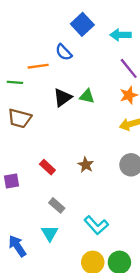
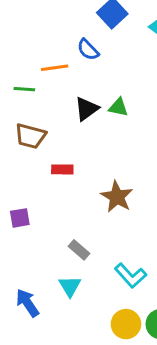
brown star: (86, 165) -> (117, 197), size x1.5
red rectangle: (47, 167) -> (62, 169), moved, turned -42

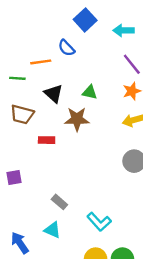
black triangle: (87, 109) -> (54, 93), moved, turned -42
brown star: (117, 197) -> (77, 119), moved, turned -30
cyan triangle: (70, 286) -> (52, 230), turned -36

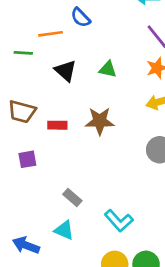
brown trapezoid: (22, 114) -> (22, 112), moved
brown star: (77, 119) -> (100, 121), moved
purple square: (14, 177) -> (27, 159), moved
blue arrow: (20, 243) -> (26, 245), turned -35

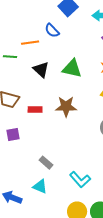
green triangle: (108, 69) -> (72, 69), size x1.5

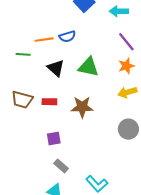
blue semicircle: (52, 31) -> (67, 36), moved, turned -63
red rectangle: (35, 110) -> (49, 102), moved
purple square: (13, 135) -> (54, 139), moved

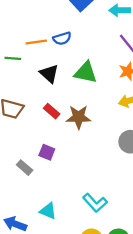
red rectangle: (49, 102) -> (52, 111), moved, turned 40
purple square: (54, 139) -> (47, 152), turned 32
gray rectangle: (61, 166) -> (25, 168), moved

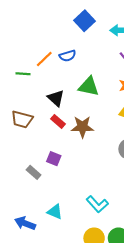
orange line: (36, 42) -> (44, 59), turned -36
black triangle: (49, 74) -> (56, 98), moved

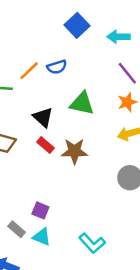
purple square: (54, 159) -> (40, 210), moved
gray rectangle: (34, 172) -> (17, 229), moved
cyan triangle: (55, 212) -> (42, 237), moved

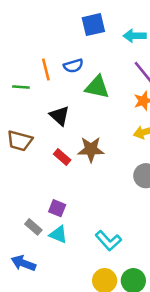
blue square: (77, 25) -> (93, 25), turned 30
orange line: (29, 71) -> (46, 70), turned -60
green triangle: (82, 103) -> (97, 87), moved
red rectangle: (46, 145) -> (62, 157), moved

